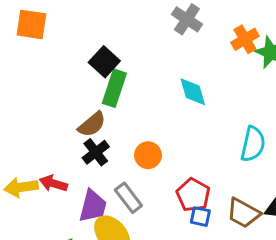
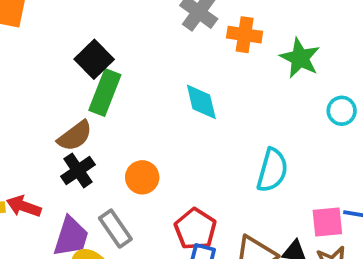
orange cross: (245, 39) -> (245, 35), moved, turned 36

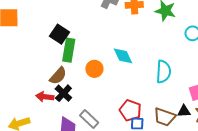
cyan diamond: (201, 102) -> (123, 56), moved
orange circle: (142, 177) -> (94, 69), moved
red arrow: (24, 206) -> (45, 97), moved

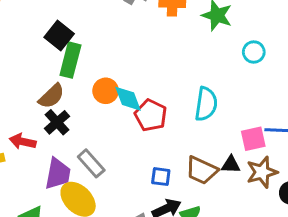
cyan diamond: (123, 56) -> (128, 99), moved
red arrow: (45, 97) -> (23, 141), moved
red pentagon: (130, 110) -> (151, 115), moved

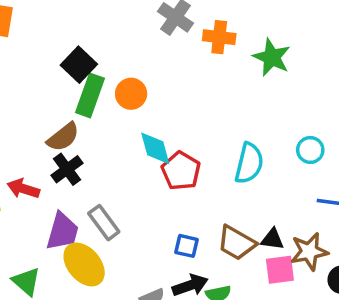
cyan circle: (254, 52) -> (310, 150), moved
orange circle: (106, 91) -> (131, 94), moved
pink square: (253, 139) -> (280, 270), moved

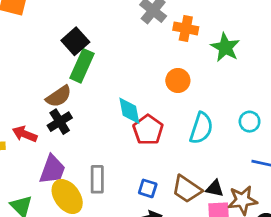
orange circle: (131, 94) -> (178, 81), moved
gray rectangle: (104, 223) -> (97, 179), moved, turned 32

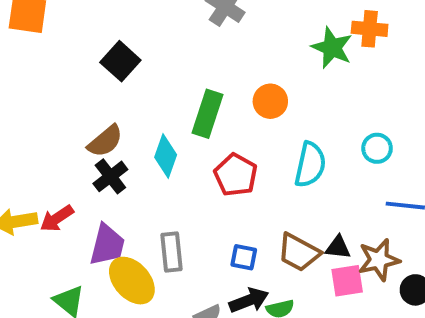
orange cross: (186, 28) -> (370, 29), moved
green rectangle: (82, 66) -> (207, 114), moved
cyan diamond: (129, 111) -> (166, 156), moved, turned 36
red arrow: (25, 134) -> (57, 218), moved, turned -50

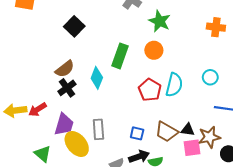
orange cross: (370, 29) -> (216, 27), moved
green star: (332, 48) -> (160, 21), moved
red pentagon: (236, 175) -> (150, 90), moved

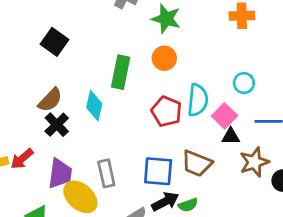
black triangle: (188, 130) -> (231, 136), moved
blue square: (137, 133) -> (158, 171), size x1.6
pink square: (192, 148) -> (225, 116), moved, turned -30

